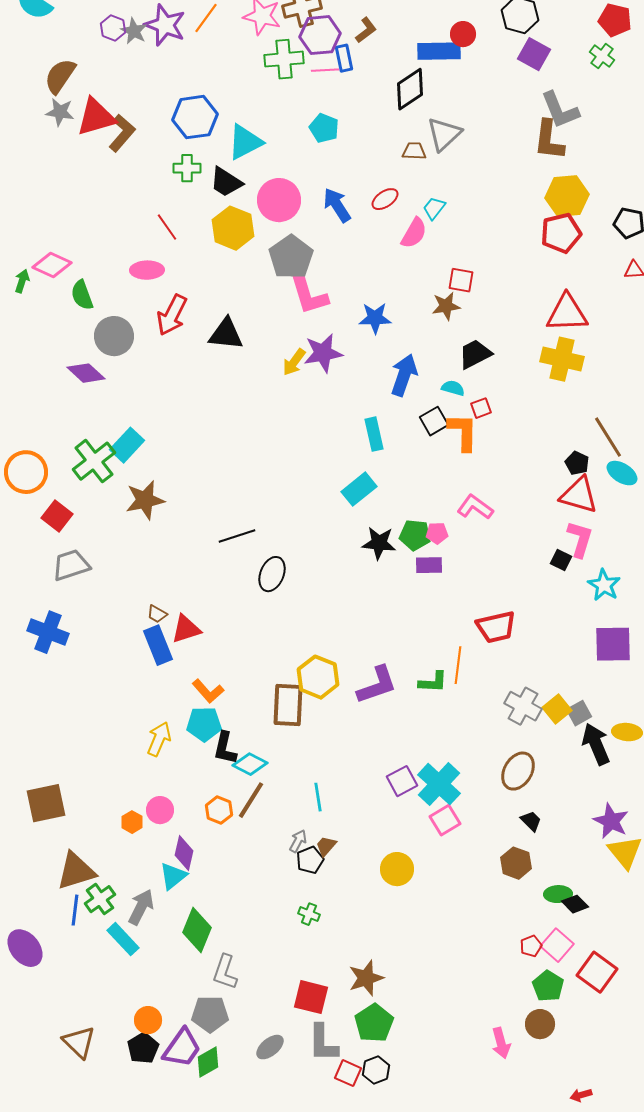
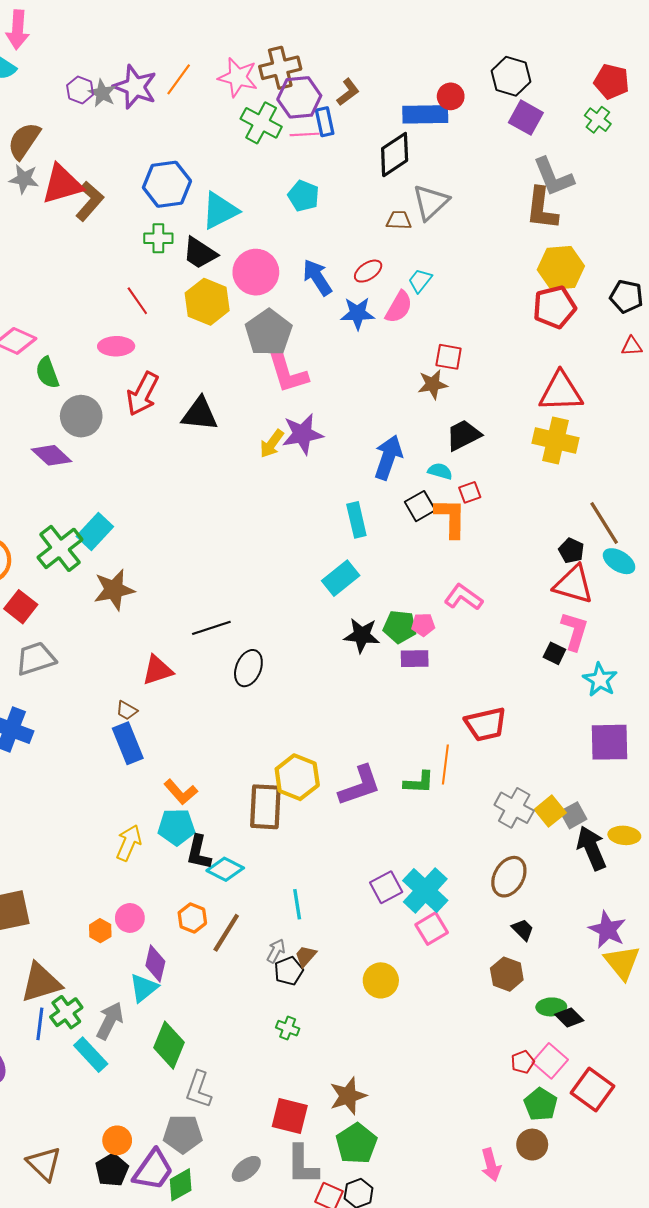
green cross: (284, 59) -> (261, 123), turned 33
blue star: (375, 318) -> (358, 313), moved
red triangle: (186, 629) -> (157, 670), moved
brown line: (251, 800) -> (226, 933), moved

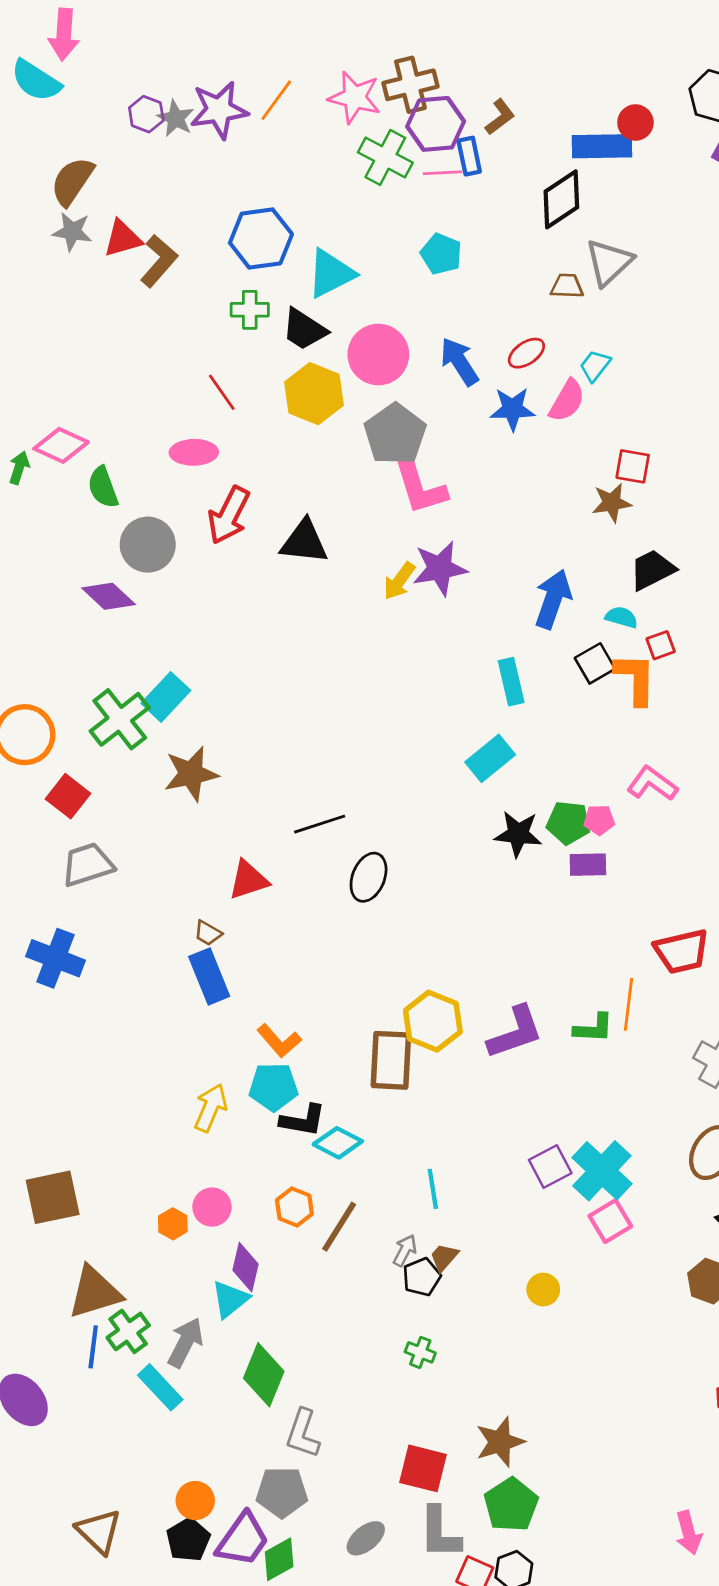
purple star: (135, 87) -> (219, 110), turned -30
red triangle: (62, 184) -> (123, 239), size x0.7
black L-shape: (199, 852) -> (303, 1120), turned -93
yellow circle: (381, 980) -> (543, 1290), size x0.7

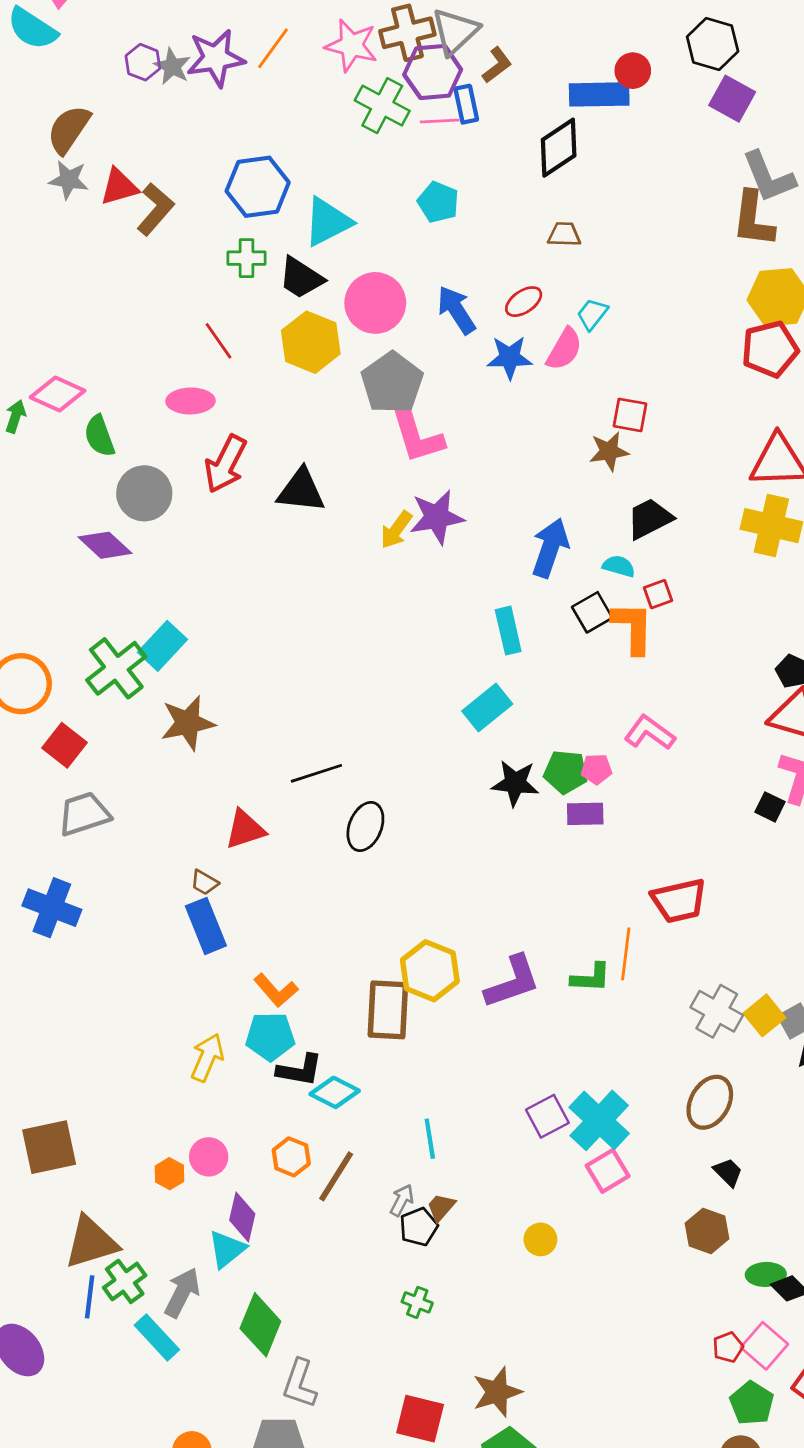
gray triangle: (609, 262) -> (455, 31), moved

